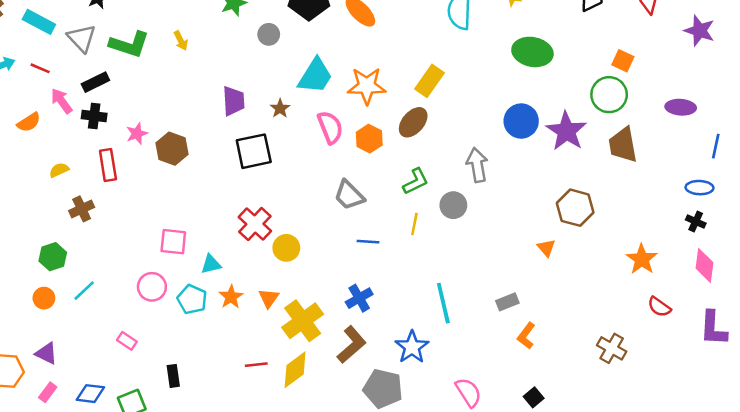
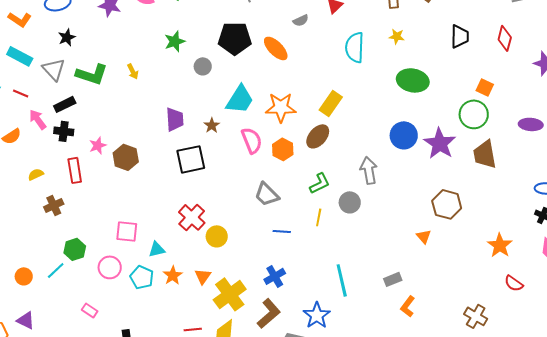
green hexagon: (53, 257) -> (75, 249), moved

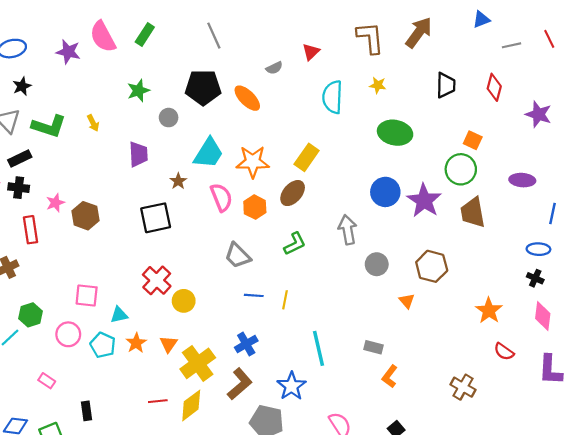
purple trapezoid: (175, 119) -> (138, 154), moved
gray circle: (350, 202) -> (377, 264), moved
yellow line: (319, 217) -> (285, 300), moved
gray rectangle: (393, 279) -> (373, 347), turned 36

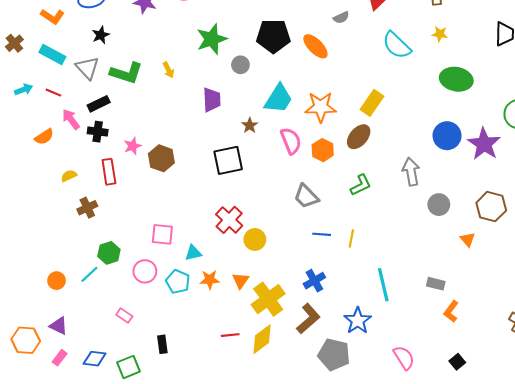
green star: (138, 91) -> (212, 39), size x1.4
cyan semicircle: (332, 97) -> (397, 45), turned -48
orange star: (136, 343) -> (210, 280), turned 30

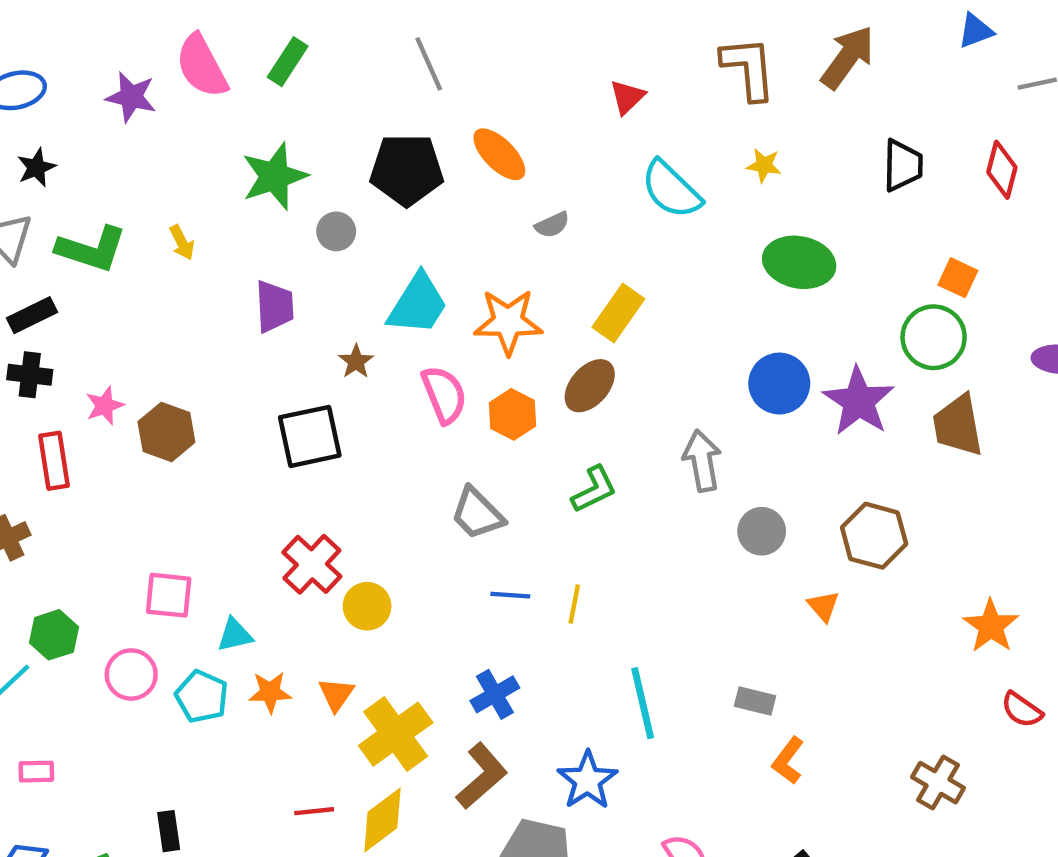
gray semicircle: (341, 18) -> (552, 225), moved
orange ellipse: (315, 46) -> (499, 154), moved
pink rectangle: (124, 316) -> (36, 772), moved, turned -35

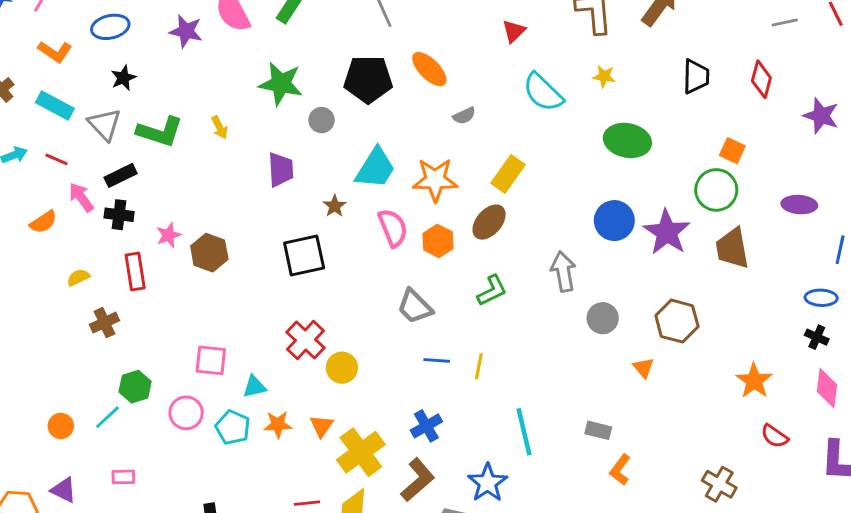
green star: (274, 176) -> (281, 84), turned 30

